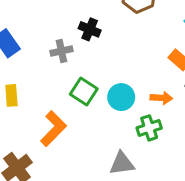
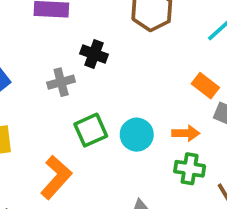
green square: (84, 91) -> (91, 130), turned 36
green cross: (149, 128) -> (190, 169), moved, turned 30

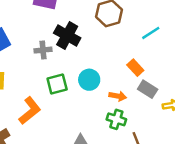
black cross: (94, 54) -> (67, 36), size x1.5
cyan circle: (137, 135) -> (89, 80), moved

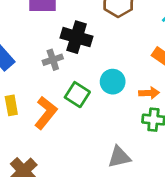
green square: (57, 84) -> (77, 95), turned -30
orange L-shape: (30, 111) -> (46, 113), moved

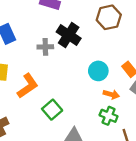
cyan circle: (113, 82) -> (98, 71), moved
green square: (77, 95) -> (52, 110), moved

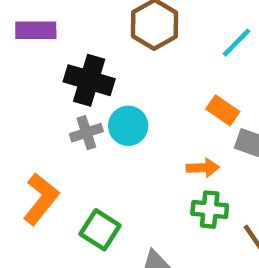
gray cross: (45, 47) -> (86, 133), moved
cyan circle: (98, 71) -> (128, 126), moved

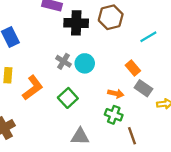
black cross: (89, 80) -> (76, 23), moved, turned -30
gray cross: (86, 133) -> (63, 61), turned 35
green square: (100, 230) -> (68, 98), moved

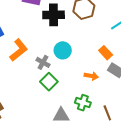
gray cross: (63, 61) -> (43, 62), moved
orange L-shape: (33, 88) -> (19, 50), moved
green cross: (114, 115) -> (83, 103), moved

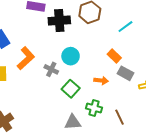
green square: (49, 82) -> (71, 89), moved

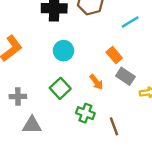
gray cross: (51, 69) -> (18, 97), moved, turned -32
orange arrow: (101, 81) -> (96, 82), turned 40
gray triangle: (73, 122) -> (32, 125), moved

